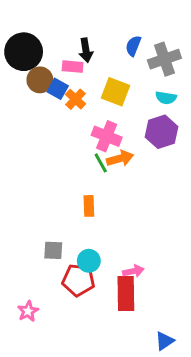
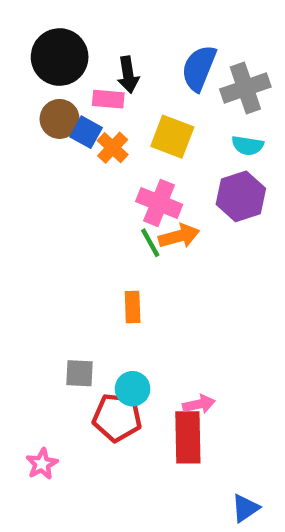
blue semicircle: (133, 46) -> (199, 68), size x1.5
black circle: (24, 52) -> (60, 57), moved

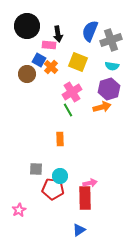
brown circle: (60, 119) -> (27, 74), moved
pink cross: (159, 203) -> (72, 92), turned 36
orange arrow: (179, 236) -> (102, 107), moved
blue triangle: (245, 508) -> (79, 230), moved

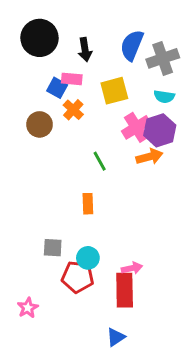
pink rectangle: (49, 45) -> (72, 79), moved
yellow square: (78, 62) -> (114, 91), turned -36
orange cross: (51, 67) -> (73, 110), moved
brown circle: (27, 74) -> (40, 124), moved
pink cross: (72, 92) -> (136, 127), moved

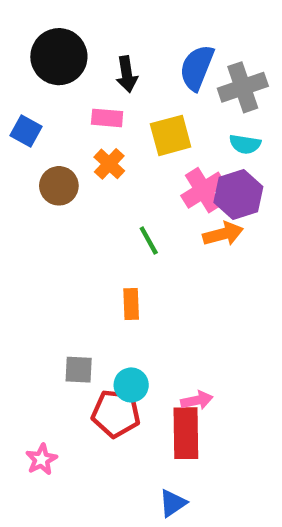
blue square: (57, 88) -> (26, 131), moved

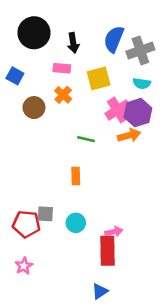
green line: (149, 241) -> (86, 139), turned -48
red pentagon: (116, 413) -> (26, 224), moved

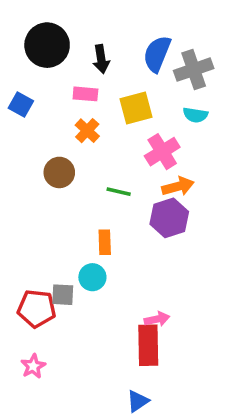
brown circle: (34, 108) -> (59, 172), moved
purple hexagon: (138, 113) -> (169, 218), moved
cyan circle: (76, 223) -> (92, 277), moved

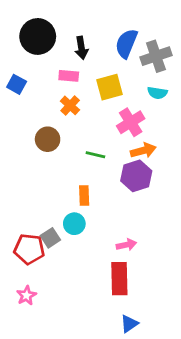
gray square: (63, 295) -> (50, 238), turned -36
pink arrow: (157, 319) -> (126, 245), moved
blue triangle: (138, 401) -> (129, 324), moved

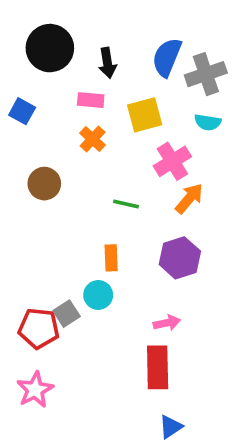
brown circle: (48, 139) -> (44, 184), moved
orange arrow: (143, 150) -> (189, 198), turned -35
purple hexagon: (136, 176) -> (180, 258), moved
pink star: (26, 295) -> (35, 390), size x1.4

